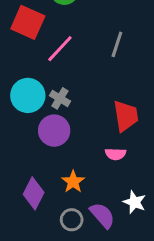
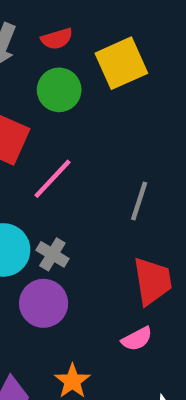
gray line: (117, 44) -> (139, 201), moved
pink semicircle: (115, 154) -> (137, 339), turned -30

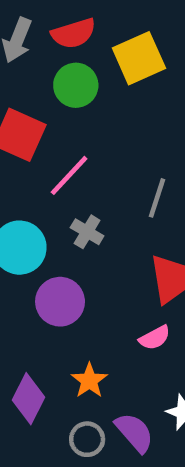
red semicircle: (57, 39) -> (74, 33), size x1.4
gray cross: (52, 254) -> (87, 232), moved

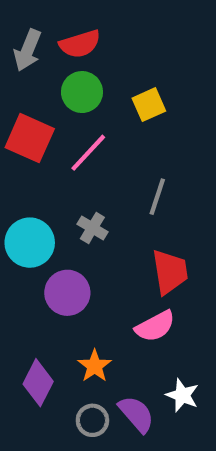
yellow square: (139, 58) -> (149, 105), moved, size x0.7
pink line: (69, 175) -> (88, 153), moved
pink semicircle: (155, 338) -> (155, 326), size x1.4

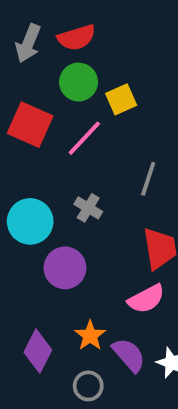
yellow square: (149, 105) -> (121, 99), moved
purple semicircle: (136, 414) -> (129, 355), moved

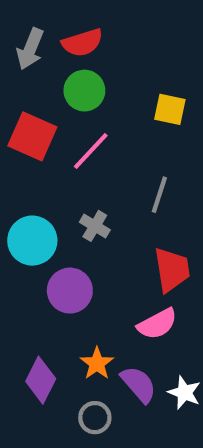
yellow square: (121, 99) -> (170, 109), moved, turned 36

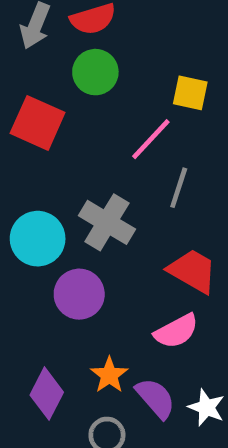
pink line: (91, 151) -> (151, 139), moved
gray cross: (95, 226) -> (107, 222), size x1.6
red trapezoid: (172, 270) -> (193, 271), turned -51

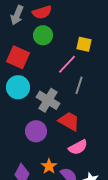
cyan circle: (38, 239) -> (18, 87), moved
red trapezoid: (193, 271) -> (69, 121), moved

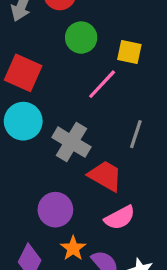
green circle: (43, 35) -> (81, 38), moved
gray line: (79, 85) -> (136, 134), moved
purple circle: (36, 131) -> (55, 210), moved

